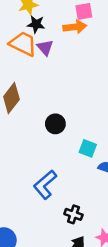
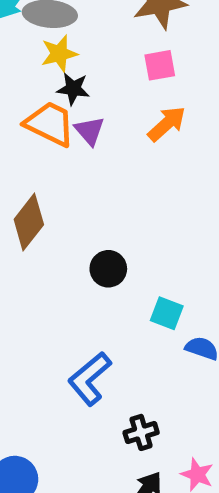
orange arrow: (75, 27) -> (167, 124), moved, turned -35
black cross: (73, 214) -> (141, 432), turned -36

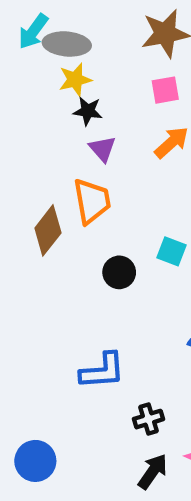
orange trapezoid: (50, 124) -> (92, 201), moved, turned 54
cyan square: (167, 313) -> (172, 251), moved
blue L-shape: (90, 379) -> (102, 371), turned -144

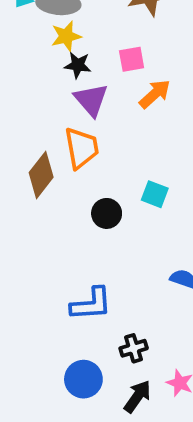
pink square: (165, 90) -> (132, 59), moved
purple triangle: (102, 149) -> (91, 100), size x1.4
blue circle: (35, 461) -> (83, 379), moved

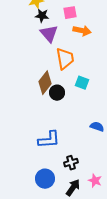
orange arrow: (155, 94) -> (82, 31), turned 54
orange trapezoid: (82, 148) -> (65, 59), moved
brown diamond: (41, 175) -> (45, 83), moved

